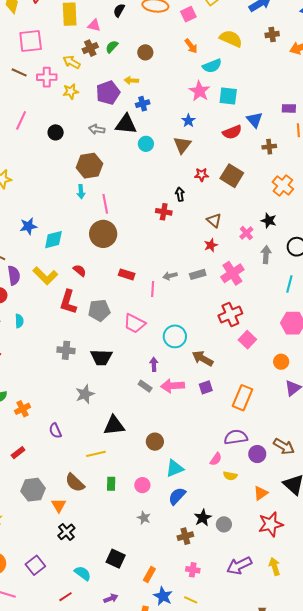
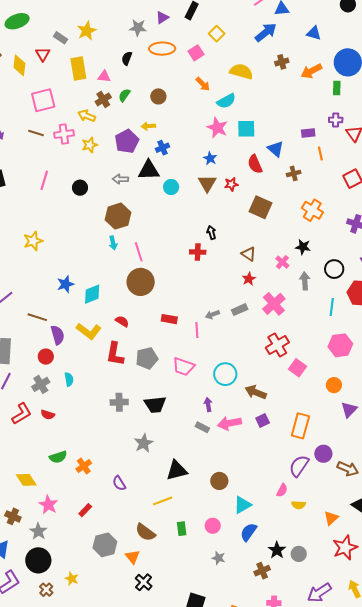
red semicircle: (232, 132) -> (255, 164), turned 96
red star: (202, 175) -> (231, 184), moved
purple semicircle: (236, 437) -> (299, 466), turned -40
purple circle: (257, 454) -> (323, 454), moved

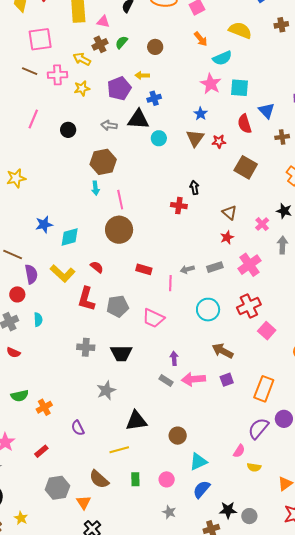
cyan circle: (225, 374) -> (208, 310), moved
black star: (277, 550) -> (228, 510), turned 30

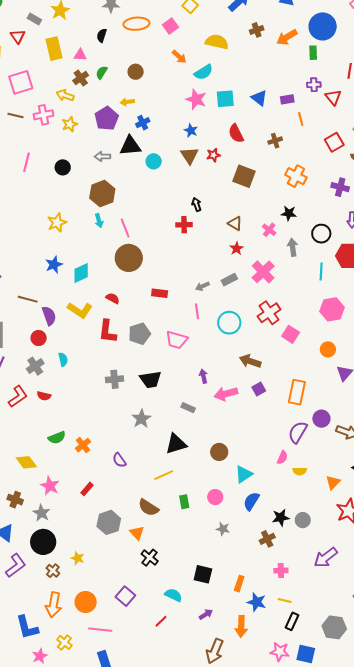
blue triangle: (267, 111) -> (259, 98), moved
yellow star: (16, 178) -> (57, 223), moved
pink line: (170, 283) -> (197, 311), moved
gray rectangle: (166, 380) -> (188, 408), moved

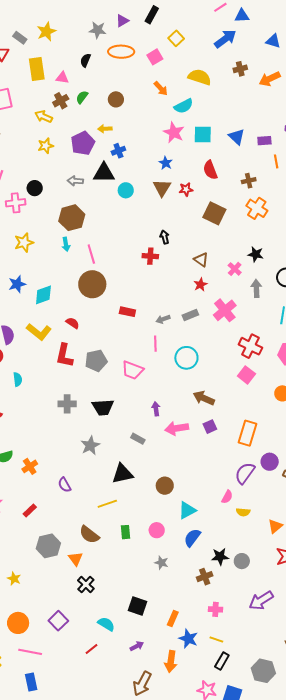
pink cross: (43, 115) -> (16, 203), moved
orange cross: (296, 176) -> (257, 208), moved
red rectangle: (160, 293) -> (127, 312), moved
red cross: (269, 313) -> (250, 346), moved, turned -35

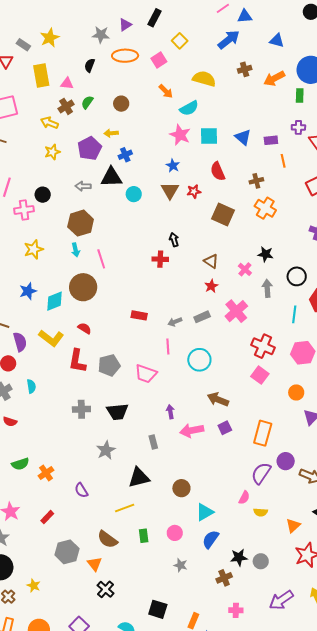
brown circle: (92, 284) -> (83, 287), moved
gray rectangle: (138, 439) -> (153, 442), turned 48

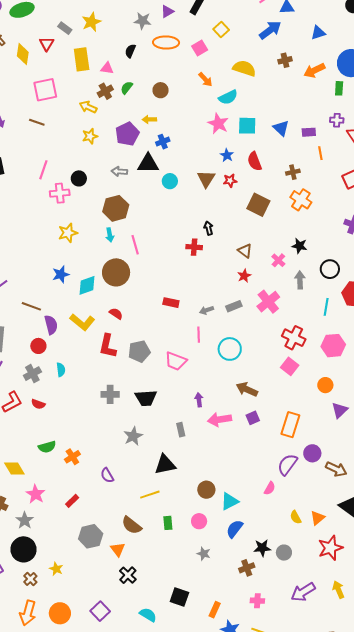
blue triangle: (277, 40) -> (318, 33), turned -35
blue star: (173, 166) -> (227, 155), moved
brown circle: (181, 488) -> (206, 490), moved
yellow semicircle: (261, 512) -> (296, 517), moved, turned 56

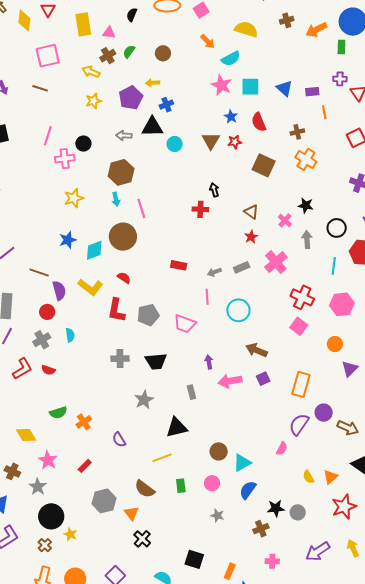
black circle: (24, 549) -> (51, 516), moved

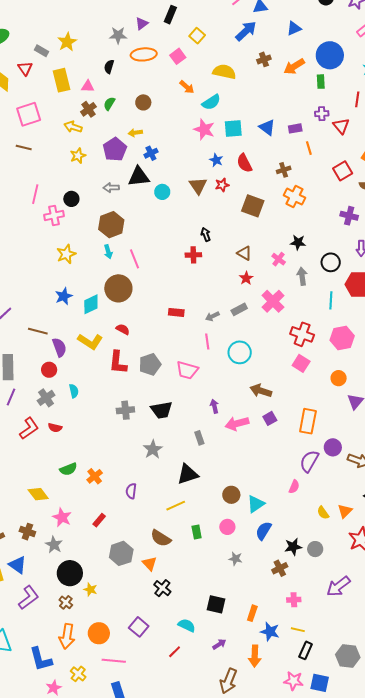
purple semicircle: (119, 440) -> (131, 491), turned 42

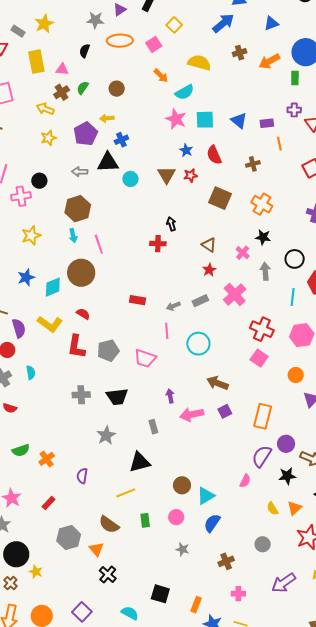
orange cross: (294, 197) -> (262, 204), moved
black star: (293, 547) -> (287, 476), moved

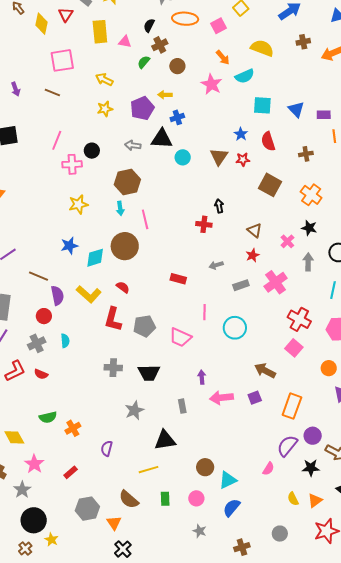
brown cross: (62, 92) -> (160, 45), moved
pink star: (176, 119) -> (212, 84), moved
gray arrow: (173, 306) -> (216, 265), moved
brown arrow: (217, 383) -> (265, 371), moved

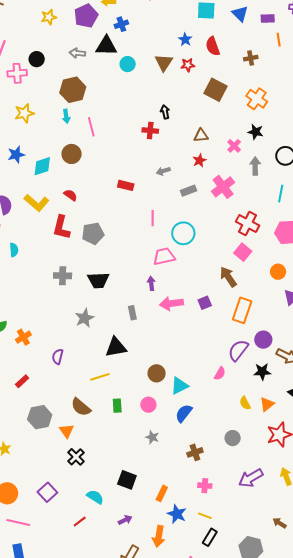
brown triangle: (255, 230) -> (201, 136), turned -42
brown circle: (125, 246) -> (72, 154), size x0.7
pink trapezoid: (180, 337) -> (164, 256), moved, turned 145
brown arrow: (265, 371) -> (228, 277), moved, turned 30

